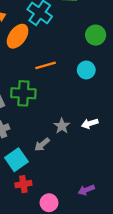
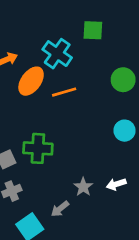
orange line: (46, 65) -> (64, 92), moved
cyan circle: (86, 70) -> (124, 131), moved

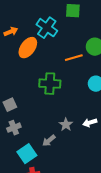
orange line: (64, 92) -> (74, 58), moved
green cross: (38, 148) -> (50, 84), moved

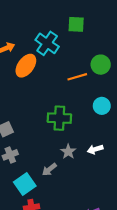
green cross: (50, 84) -> (59, 118), moved

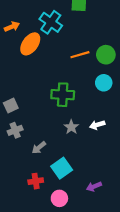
green circle: (101, 65) -> (106, 55), moved
gray arrow: (49, 169) -> (39, 148), moved
cyan square: (25, 184) -> (62, 168), moved

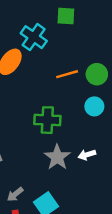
gray star: (71, 127) -> (57, 157), size x1.5
gray arrow: (39, 148) -> (15, 194), moved

